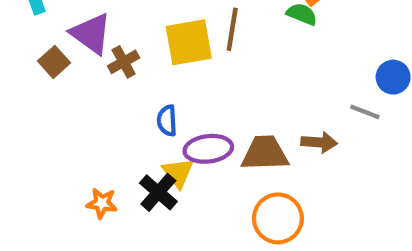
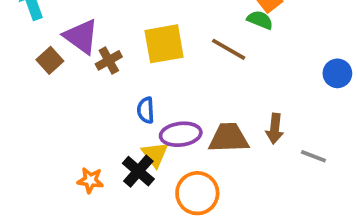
brown line: (232, 29) -> (229, 49), moved, turned -69
gray line: (365, 112) -> (313, 156), moved
brown arrow: (319, 142) -> (275, 129), turned 92
orange circle: (278, 218) -> (197, 193), moved

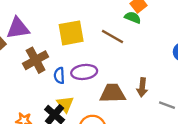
purple triangle: (81, 36) -> (18, 28), turned -45
brown cross: (109, 60) -> (36, 60), moved, size x1.5
purple ellipse: (181, 134) -> (84, 72), moved

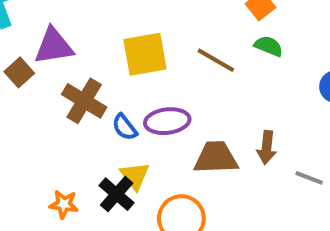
green semicircle: (133, 18) -> (269, 46), moved
brown cross: (36, 60) -> (84, 101), turned -30
blue semicircle: (59, 76) -> (125, 127), turned -35

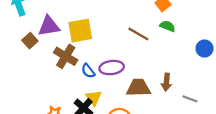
yellow square: (145, 54) -> (80, 31), moved

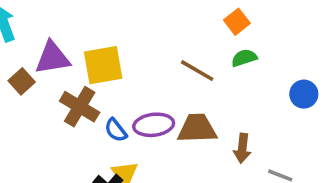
green semicircle: (168, 26) -> (244, 58), turned -40
brown trapezoid: (138, 88) -> (197, 128), moved

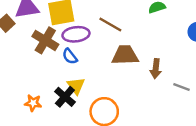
brown line: (197, 71) -> (110, 24), moved
purple ellipse: (154, 125) -> (76, 34), moved

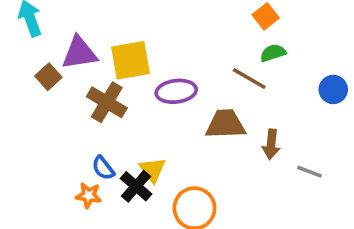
brown line: (110, 24) -> (249, 79), moved
purple ellipse: (76, 34) -> (176, 91), moved
blue semicircle: (70, 56) -> (103, 168), moved

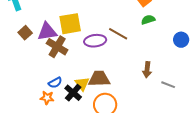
purple triangle: (79, 53) -> (47, 32), moved
brown line: (249, 79) -> (118, 34), moved
brown trapezoid: (225, 124) -> (99, 79), moved
blue semicircle: (103, 168) -> (55, 83), turned -80

